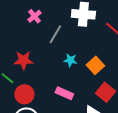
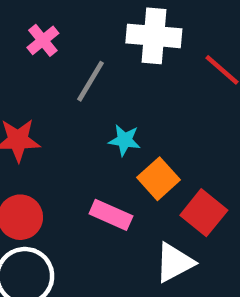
orange square: (95, 65) -> (159, 179), moved

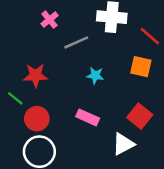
gray line: (91, 81) -> (76, 42), turned 35
orange square: (159, 179) -> (141, 67), moved, turned -35

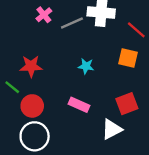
gray line: (76, 42) -> (72, 23), moved
red square: (140, 116) -> (127, 104), turned 30

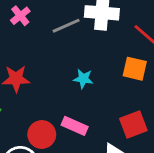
pink cross: (44, 15) -> (20, 16), moved
red circle: (32, 106) -> (42, 135), moved

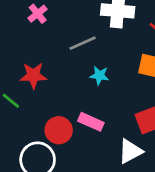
gray line: (66, 26) -> (83, 43), moved

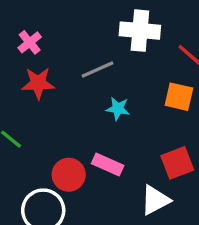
pink cross: (38, 14) -> (30, 42), moved
red star: (33, 75) -> (38, 83), moved

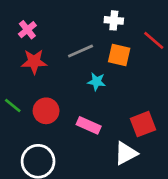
white cross: (140, 31) -> (114, 20), size x0.6
orange square: (179, 97) -> (119, 55), moved
red circle: (69, 175) -> (46, 111), moved

